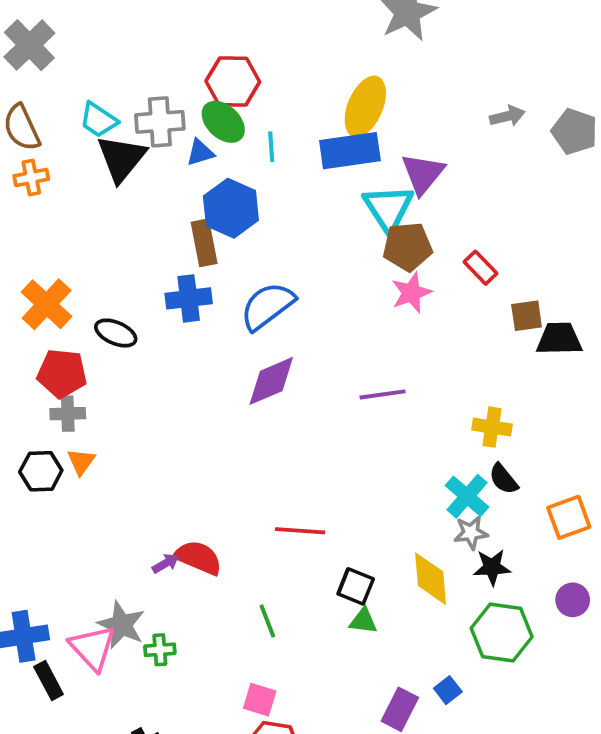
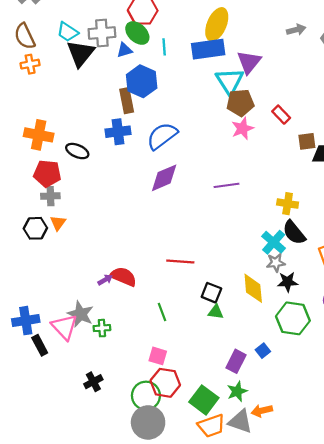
orange cross: (47, 304) -> (39, 135), turned -32
black semicircle: (504, 479) -> (294, 233), size x1.4

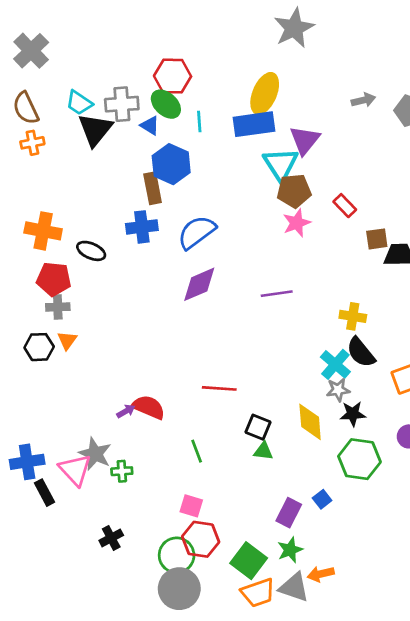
blue triangle: (124, 50) -> (150, 125), turned 49

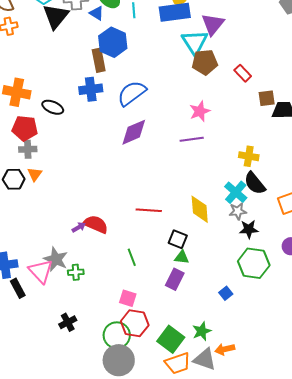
pink star: (297, 223) -> (200, 111), moved
yellow diamond: (310, 422) -> (200, 209), moved
purple rectangle: (289, 513) -> (175, 279), moved

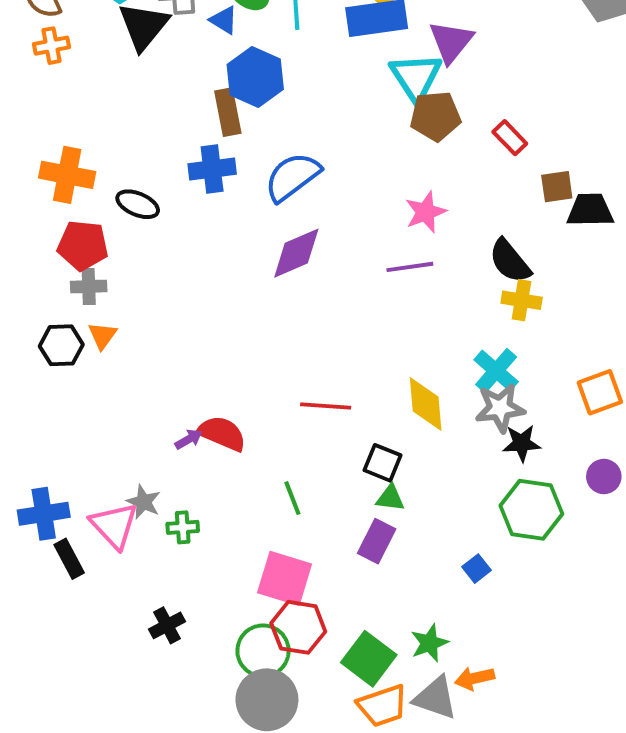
black semicircle: (255, 183) -> (510, 261), moved
gray star: (238, 211) -> (500, 408), size x1.4
gray star: (56, 259) -> (144, 502), size x0.7
pink square: (128, 298) -> (285, 578), size x1.6

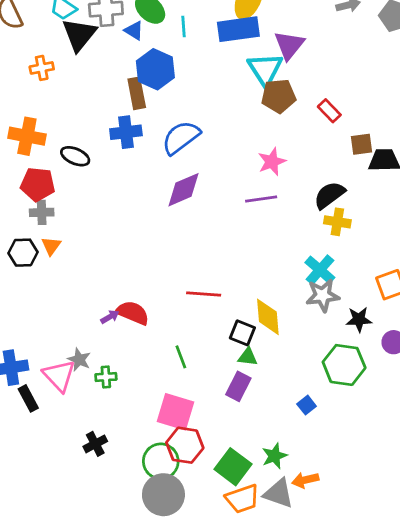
orange cross: (51, 46) -> (42, 68), moved
black semicircle: (510, 261) -> (329, 195), turned 92
yellow diamond: (426, 404) -> (268, 317), moved
black star: (522, 443) -> (359, 319), moved

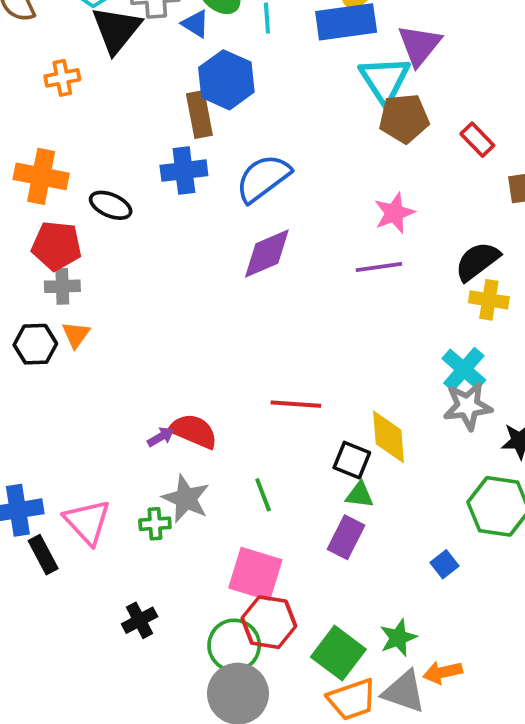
gray star: (79, 360) -> (186, 499), moved, size x1.4

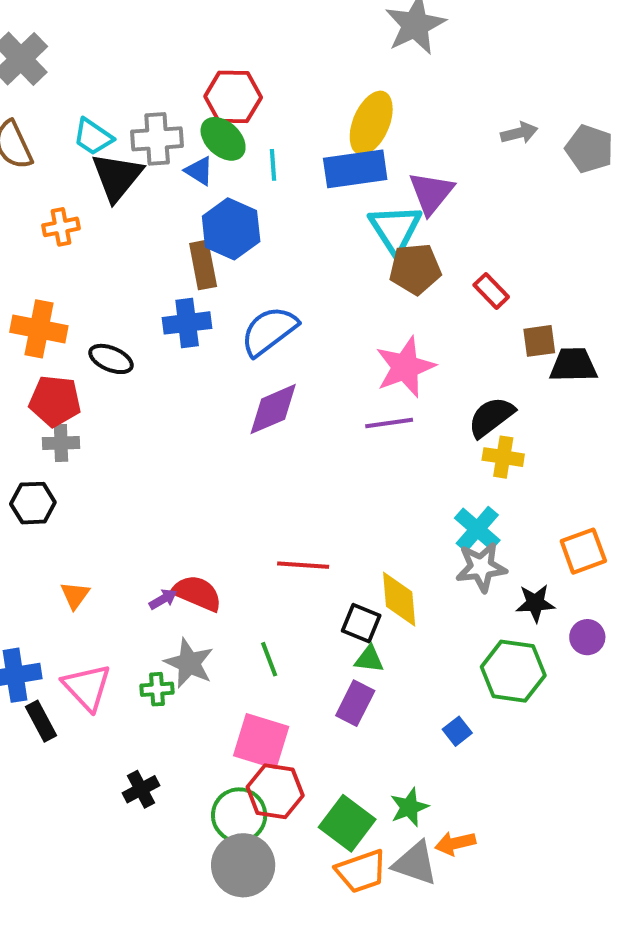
pink star: (394, 213) -> (405, 367), size x1.4
orange triangle: (76, 335) -> (75, 595), moved

